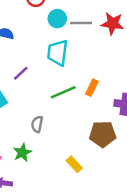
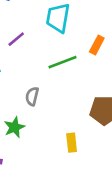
orange rectangle: (92, 88) -> (97, 45), moved
yellow rectangle: (74, 164) -> (72, 143), turned 35

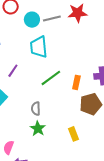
orange rectangle: (97, 45) -> (76, 82), moved
green star: (14, 127) -> (38, 128), moved

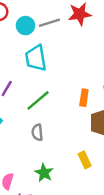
green line: (51, 78) -> (38, 100), moved
green star: (38, 128) -> (44, 173), moved

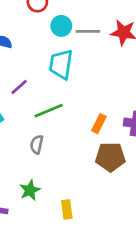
yellow rectangle: (85, 160) -> (67, 209), moved

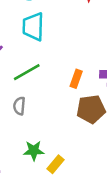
green star: (30, 190) -> (34, 151), moved, turned 30
yellow rectangle: (67, 209) -> (56, 164), turned 54

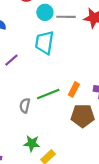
green line: (27, 72) -> (48, 94), moved

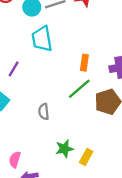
orange rectangle: (74, 89) -> (84, 63), moved
green line: (48, 94) -> (79, 89), moved

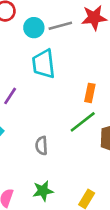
green star: (64, 149) -> (43, 191), moved

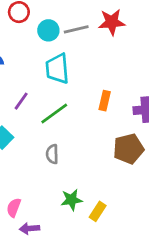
green line: (83, 122) -> (54, 113), moved
green star: (43, 191) -> (72, 200), moved

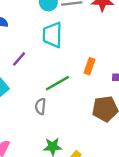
green line: (54, 113) -> (57, 83), moved

